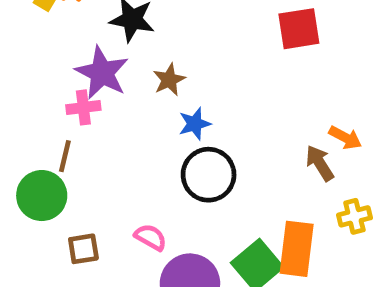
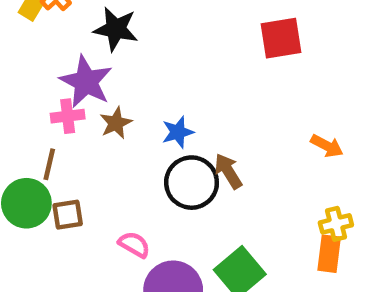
brown star: (169, 80) -> (116, 123), moved
brown arrow: (320, 163) -> (228, 171), moved
brown square: (83, 249) -> (68, 215), moved
orange rectangle: (297, 249) -> (329, 254), moved, size x0.7

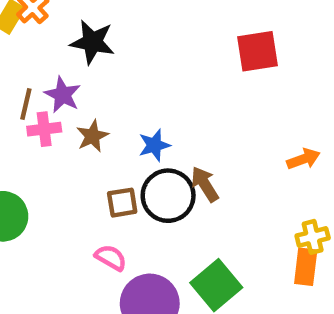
purple star: (86, 82) -> (63, 95), size x0.7
orange arrow: (327, 146) -> (303, 159), turned -48
brown line: (49, 164) -> (26, 104), moved
brown square: (68, 215) -> (122, 203), moved

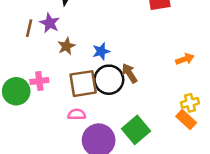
pink cross: (44, 129) -> (39, 81), moved
brown square: (122, 203) -> (83, 84), size x1.6
pink semicircle: (111, 258) -> (77, 114), turned -30
orange rectangle: (306, 267) -> (186, 120), turned -54

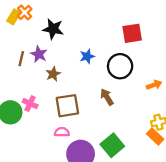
blue star: (101, 51) -> (87, 56), moved
black circle: (109, 80) -> (120, 66), moved
pink cross: (39, 81) -> (30, 104), turned 32

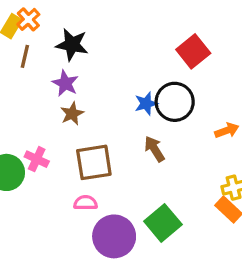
red square: (132, 33) -> (193, 51), turned -30
purple star: (39, 54) -> (65, 83), moved
blue star: (87, 56) -> (146, 104), moved
brown line: (21, 59) -> (25, 56), moved

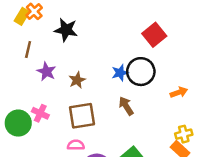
brown line: (25, 56) -> (28, 49), moved
purple star: (65, 83) -> (46, 72), moved
brown star: (72, 114) -> (77, 80), moved

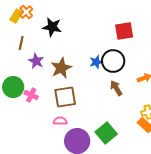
red square: (154, 35) -> (124, 31), turned 30
brown star: (77, 80) -> (61, 68), size x1.5
brown arrow: (126, 106) -> (116, 88), moved
green circle: (18, 123) -> (13, 87), moved

